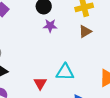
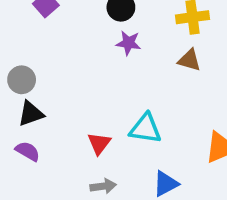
brown triangle: (85, 31) -> (189, 60), turned 40

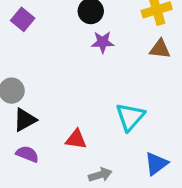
cyan triangle: (145, 129) -> (130, 117), turned -48
red triangle: (99, 143) -> (76, 139), moved, turned -50

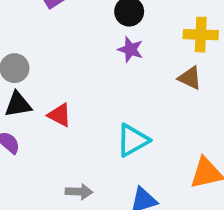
red triangle: (76, 139) -> (59, 115), moved

